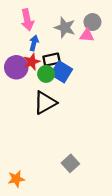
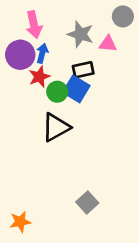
gray circle: (92, 22) -> (123, 16), moved
black rectangle: (52, 60) -> (83, 70), moved
purple circle: (16, 67) -> (20, 55), moved

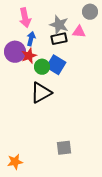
purple circle: (20, 55) -> (15, 52), moved
black rectangle: (83, 70) -> (59, 39), moved
gray square: (87, 203) -> (64, 148), turned 35

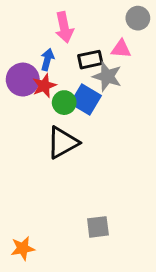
pink arrow: (25, 18) -> (64, 27), moved
gray star: (59, 25) -> (107, 76), moved

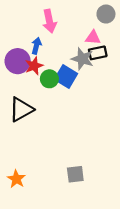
black rectangle: (90, 60) -> (98, 53), moved
black triangle: (63, 142) -> (21, 109), moved
orange star: (23, 248) -> (16, 179), moved, turned -30

